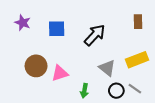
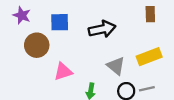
black arrow: (95, 35) -> (102, 29), turned 35
brown circle: (36, 66) -> (37, 45), moved
gray line: (135, 89) -> (147, 89), turned -48

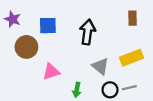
black arrow: (102, 29) -> (88, 32), turned -70

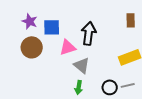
purple star: (13, 19) -> (30, 21), moved
gray triangle: (100, 66) -> (82, 65), moved
pink triangle: (51, 72) -> (68, 47), moved

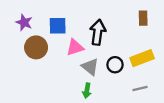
purple star: (30, 21) -> (24, 23), moved
black circle: (110, 87) -> (115, 65), moved

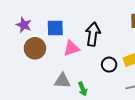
gray triangle: (90, 67) -> (62, 81), moved, turned -36
green arrow: (87, 91) -> (83, 89), turned -32

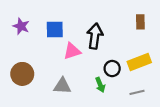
brown circle: (35, 48) -> (22, 74), moved
green arrow: (83, 89) -> (100, 85), moved

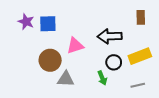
blue square: (55, 30) -> (48, 24), moved
black arrow: (95, 36) -> (110, 36), moved, turned -100
brown circle: (22, 74) -> (50, 60), moved

